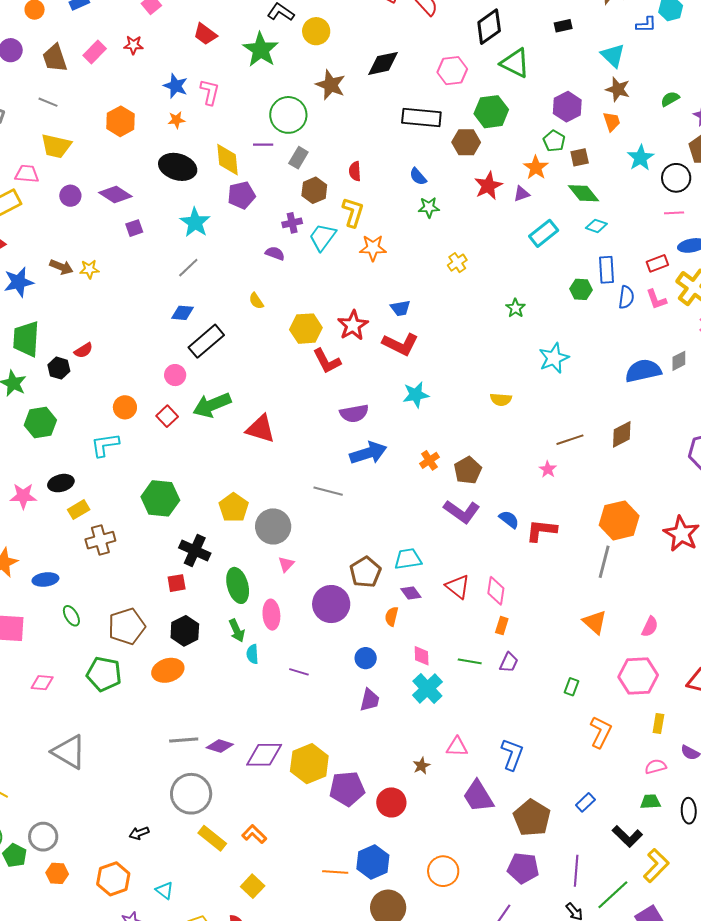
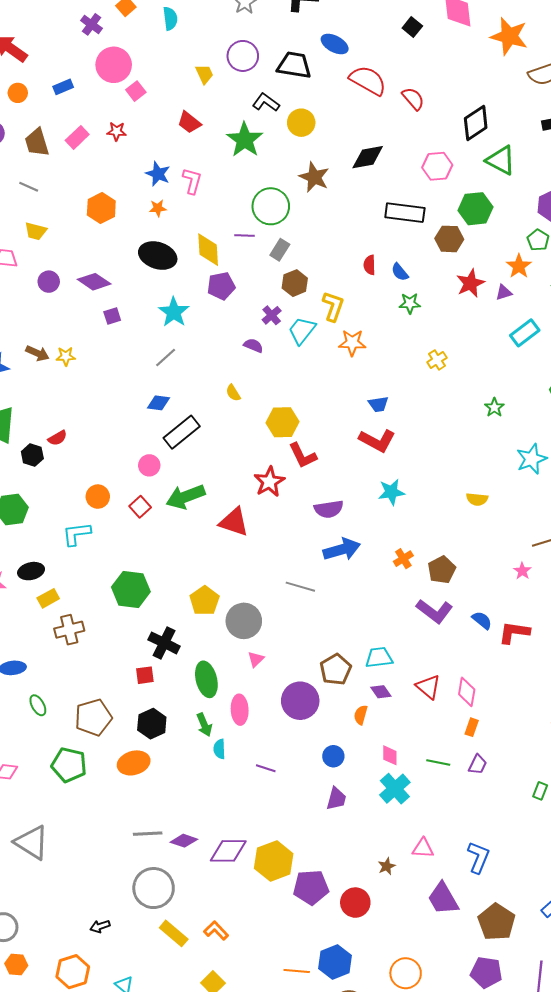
yellow trapezoid: (56, 146) -> (36, 231), size x0.7
red semicircle: (355, 171) -> (370, 265), moved
purple cross: (292, 223) -> (272, 315), turned -30
red star: (353, 325) -> (269, 482), moved

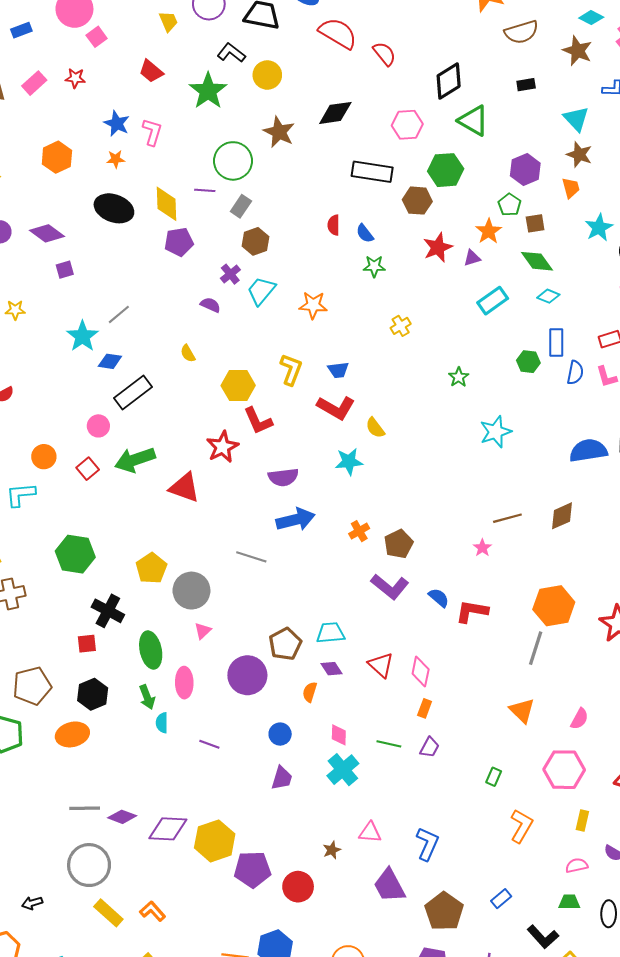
yellow L-shape: (333, 306) -> (291, 369), moved
cyan star: (174, 312) -> (82, 336), moved
yellow semicircle: (477, 499) -> (375, 428), moved, turned 45

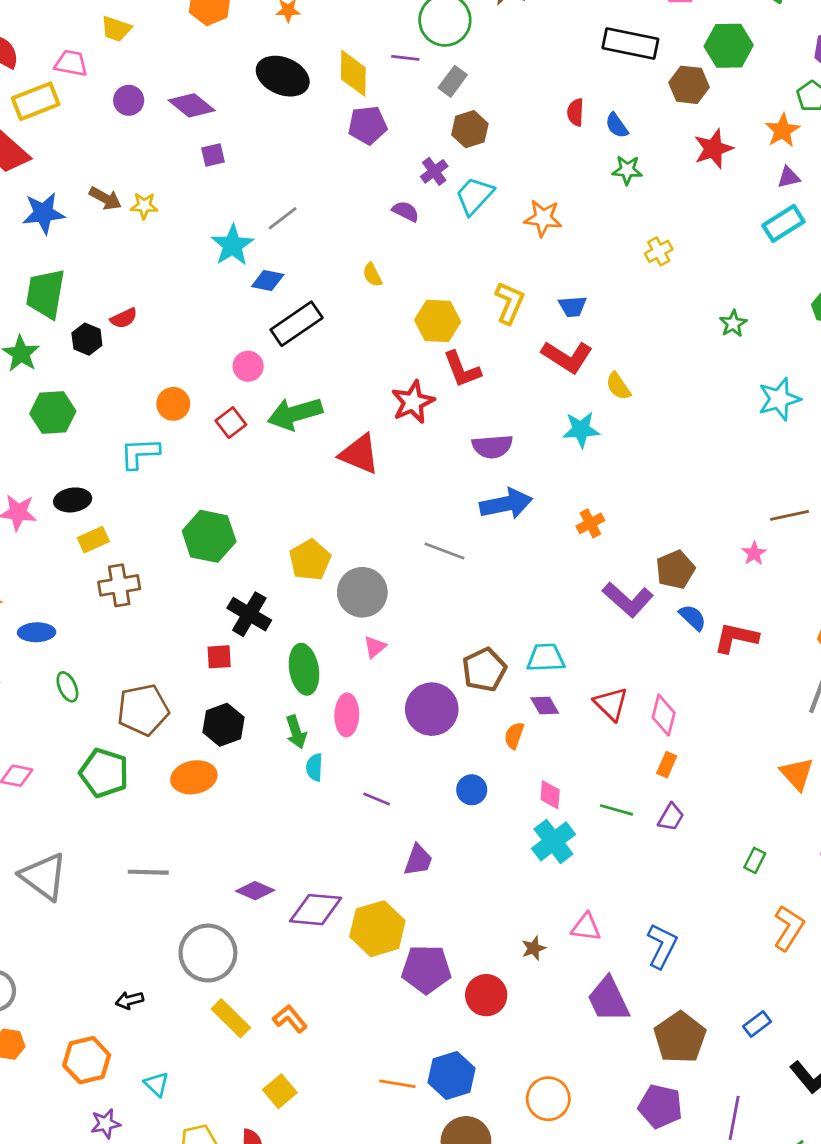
purple triangle: (472, 258) -> (789, 177), moved
brown pentagon: (399, 544) -> (675, 570), moved
purple trapezoid: (282, 778) -> (418, 860), moved
gray line: (85, 808) -> (148, 872), moved

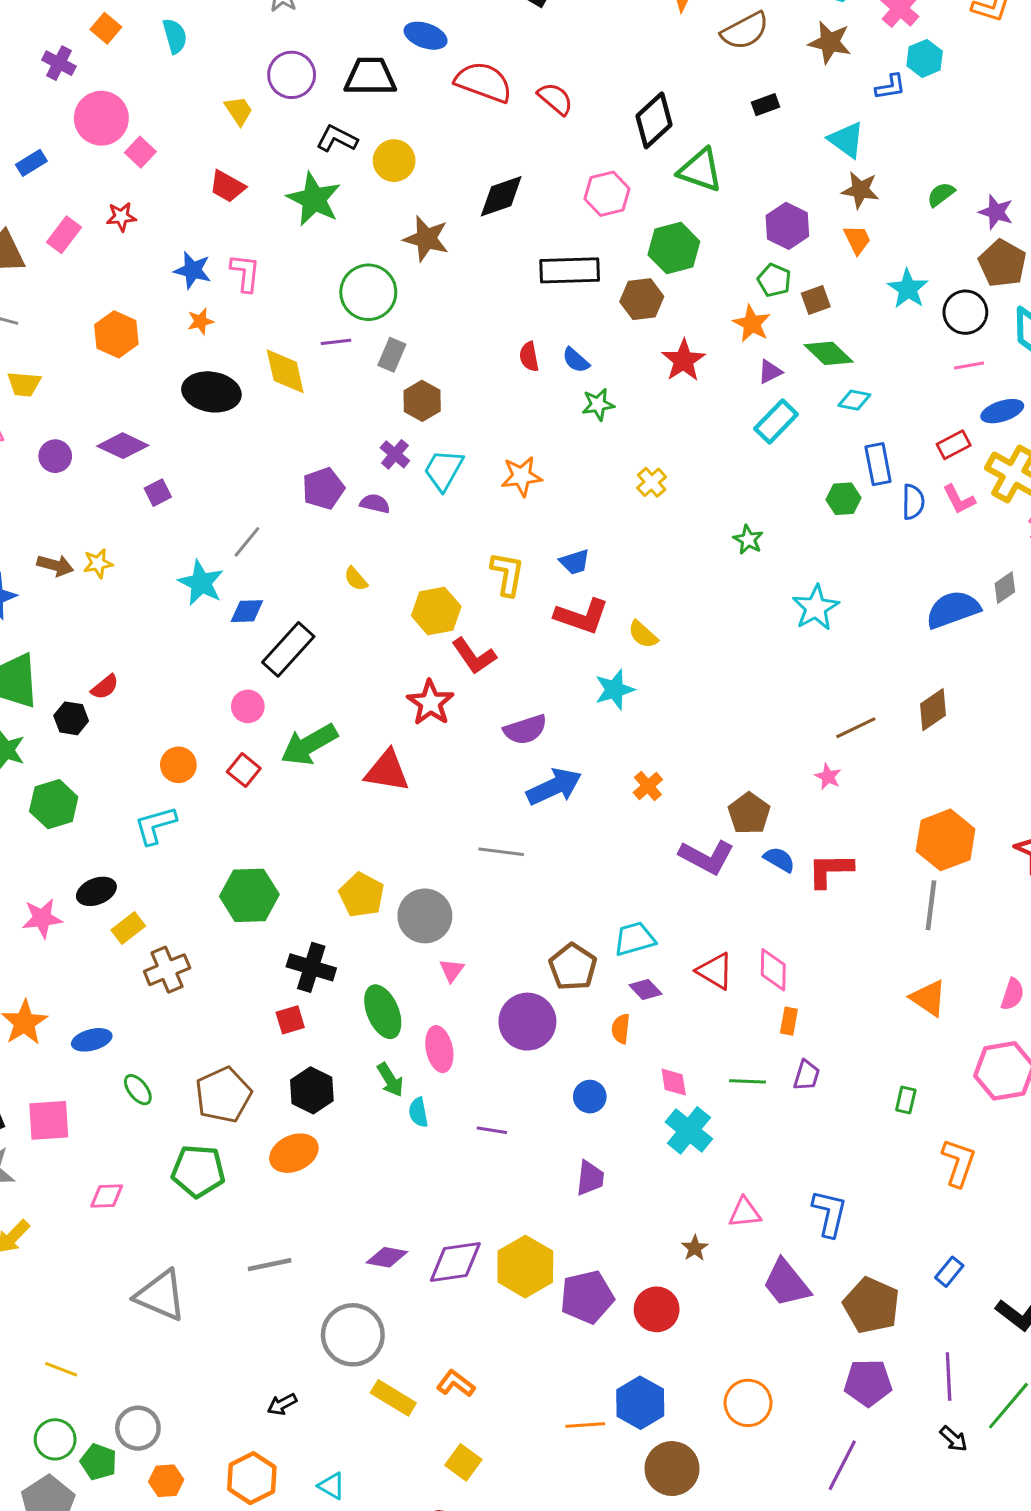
purple pentagon: (367, 125) -> (323, 488), moved
purple trapezoid: (418, 860) -> (590, 1178), moved

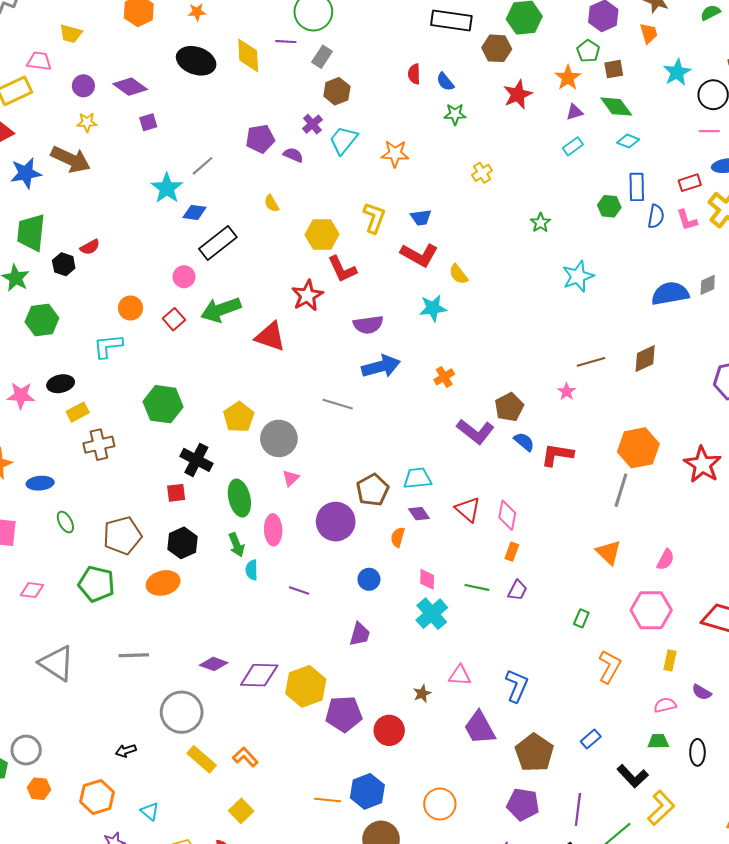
cyan rectangle: (776, 421) -> (573, 146), size x0.7
yellow star: (98, 563) -> (87, 122), moved
brown arrow: (55, 565) -> (71, 159), size x1.6

